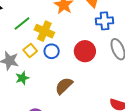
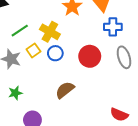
green line: (22, 23) -> (20, 31), moved
green star: (22, 78) -> (15, 93), moved

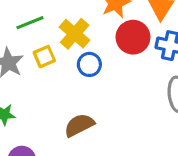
blue circle: (55, 53) -> (89, 64), moved
red circle: (90, 56) -> (133, 37), moved

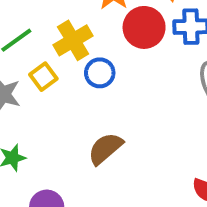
yellow cross: (75, 34) -> (73, 40), turned 32

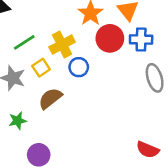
brown semicircle: (105, 149) -> (50, 98), moved

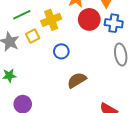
blue circle: (79, 67) -> (61, 51), moved
brown semicircle: (50, 98) -> (77, 80), moved

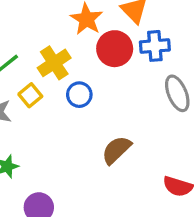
blue circle: (61, 51) -> (79, 95), moved

